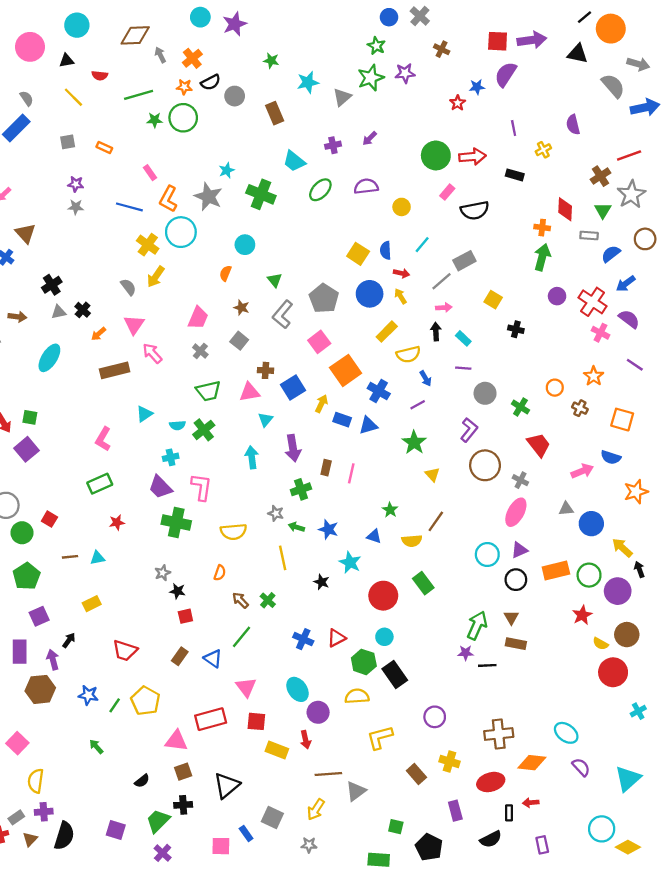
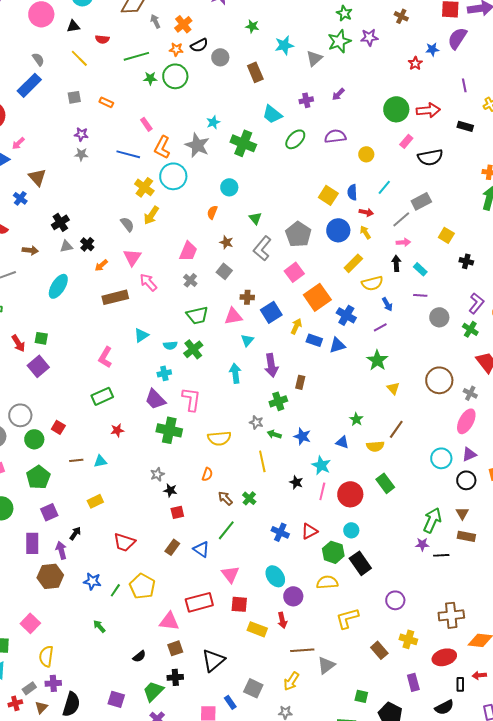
purple L-shape: (469, 430) -> (476, 303), moved
pink line: (351, 473) -> (322, 491), moved

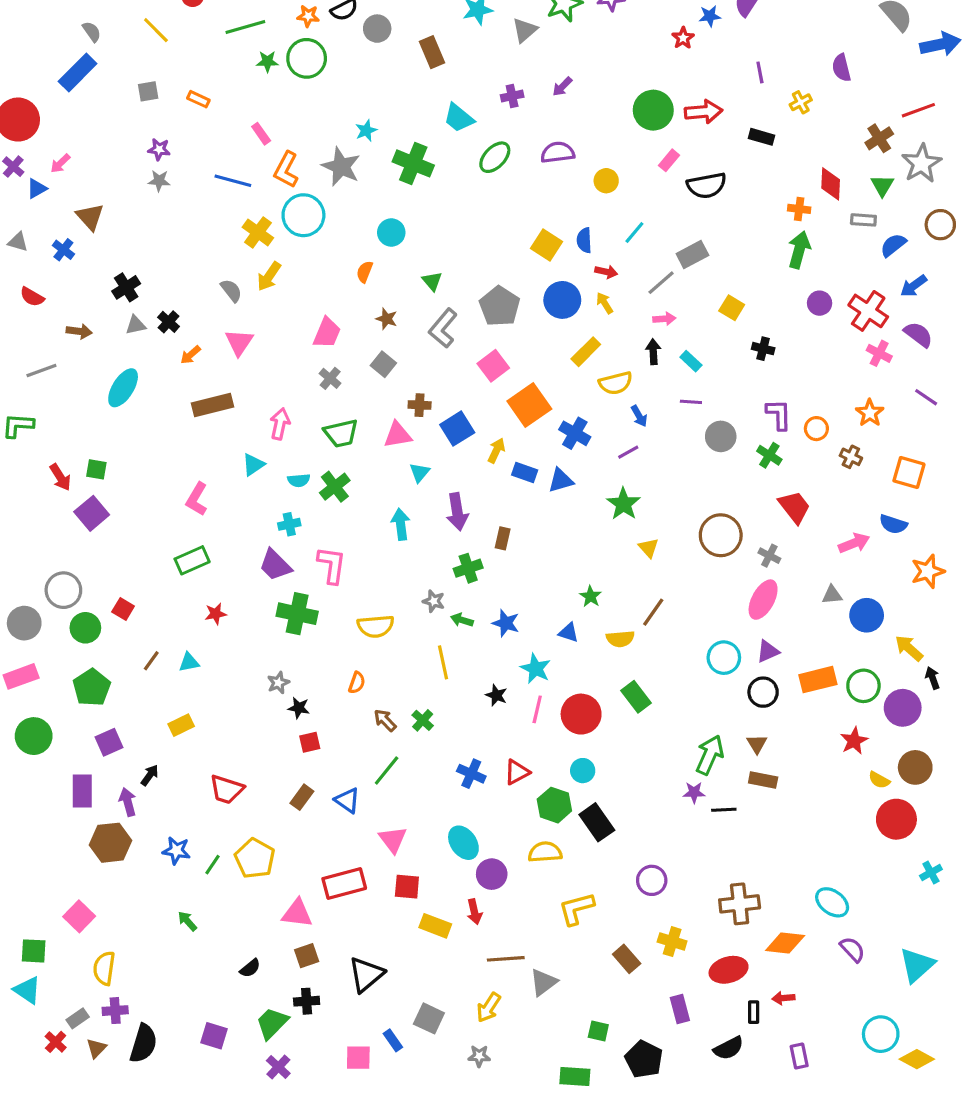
pink arrow: (148, 282) -> (280, 424), moved, turned 54
purple L-shape: (476, 303) -> (779, 414), turned -40
brown line: (76, 460) -> (151, 661), turned -48
red cross: (15, 703) -> (56, 1042), turned -32

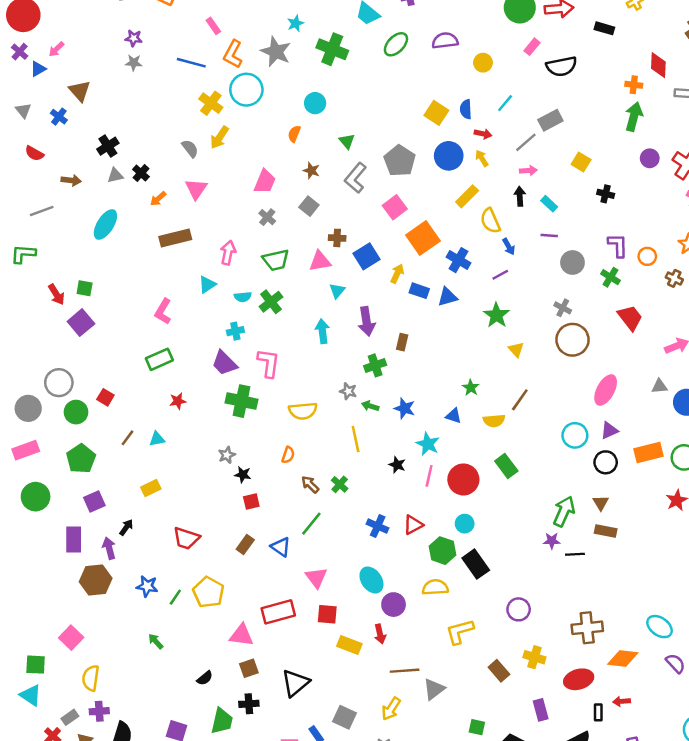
gray triangle: (18, 242) -> (23, 110), turned 35
yellow semicircle: (616, 383) -> (490, 221), turned 80
gray cross: (769, 556) -> (563, 308), moved
green trapezoid: (272, 1023) -> (222, 721), turned 148

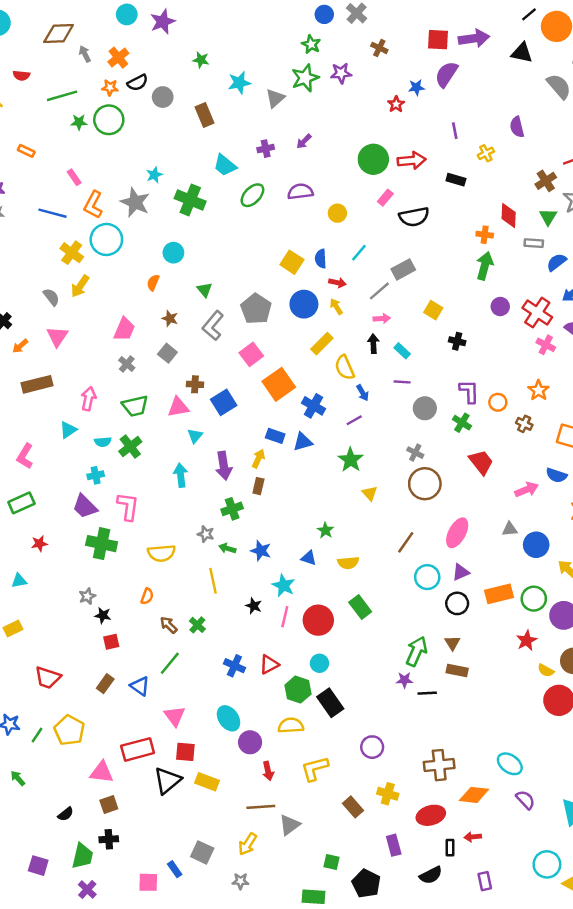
yellow arrow: (397, 274) -> (258, 459), moved
brown line: (520, 400) -> (406, 542), moved
red arrow: (380, 634) -> (268, 771), moved
black triangle: (295, 683) -> (167, 781), moved

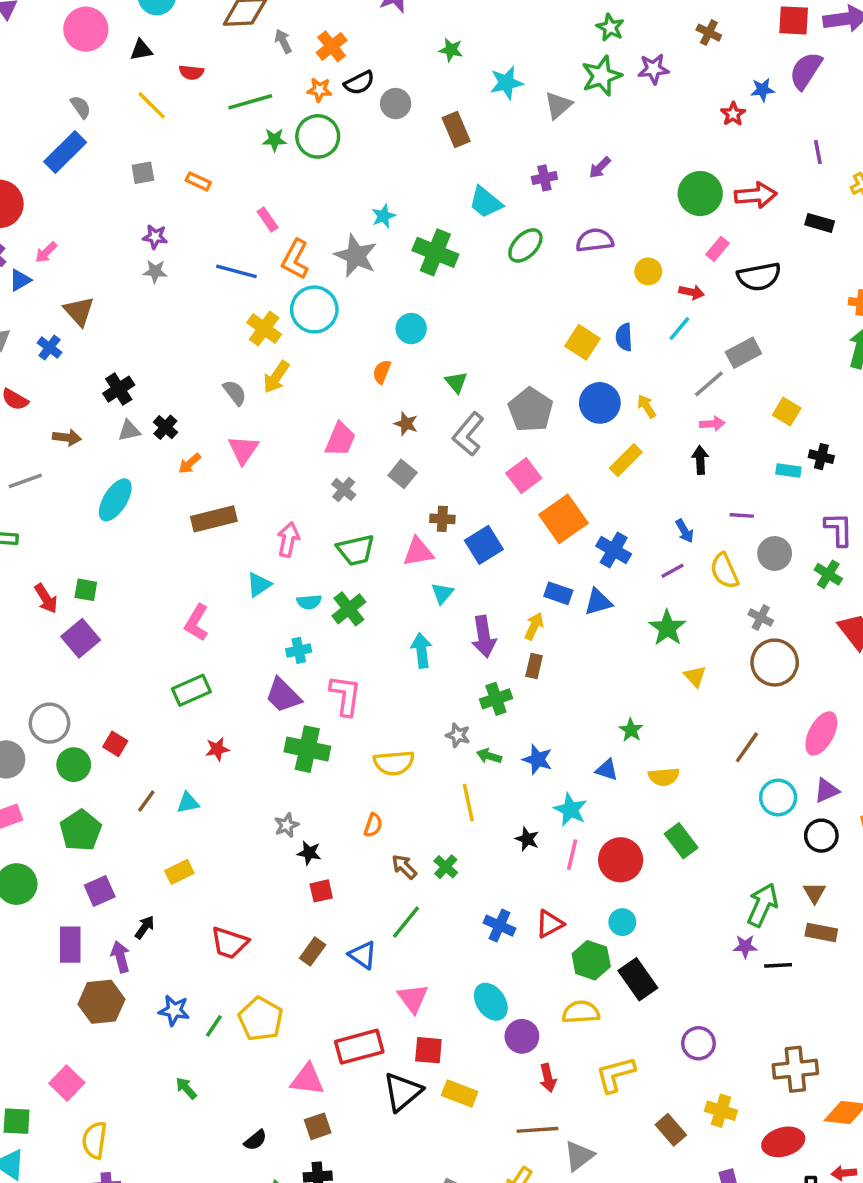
red arrow: (337, 283) -> (692, 292), moved
cyan rectangle: (402, 351) -> (788, 470), moved, turned -35
yellow semicircle: (345, 368) -> (724, 571), moved

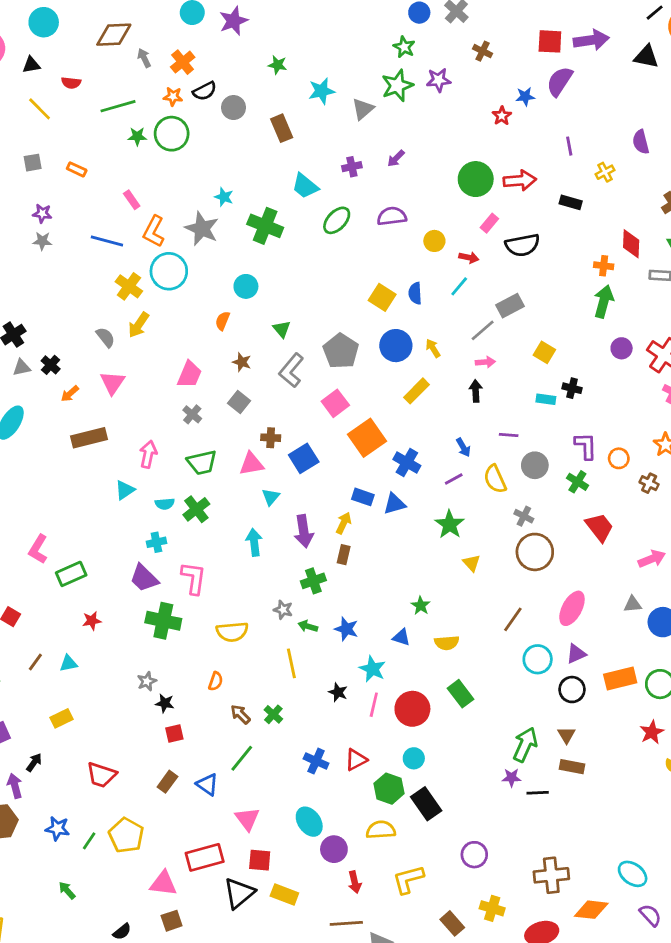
cyan star: (383, 216) -> (224, 197), turned -30
pink L-shape: (197, 623) -> (38, 549), moved

